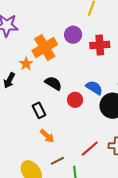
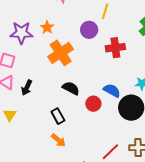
purple circle: (73, 35) -> (89, 30), moved
orange star: (26, 64) -> (47, 27), moved
orange arrow: (47, 136) -> (58, 140), moved

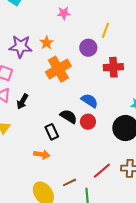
black semicircle: (71, 88) -> (69, 116), moved
blue semicircle: (112, 91) -> (89, 101), moved
orange arrow: (58, 140) -> (42, 154), moved, turned -35

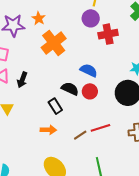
purple circle: (88, 48) -> (91, 18), moved
red line: (102, 171) -> (100, 128), moved, turned 30
brown line: (70, 182) -> (80, 135), moved

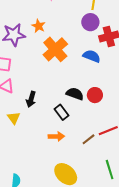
blue semicircle: (89, 70) -> (92, 56), moved
black arrow: (22, 80) -> (31, 99), moved

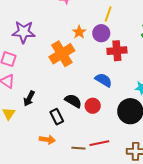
orange star: (38, 26) -> (79, 32), moved
blue semicircle: (92, 56) -> (104, 80), moved
brown line: (88, 139) -> (78, 148), turned 32

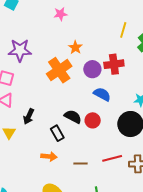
yellow line: (108, 14) -> (123, 30), moved
purple circle: (101, 33) -> (92, 69), moved
red line: (99, 143) -> (112, 158), moved

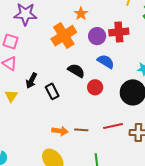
black semicircle: (73, 117) -> (76, 71), moved
black rectangle: (57, 133) -> (52, 91), moved
orange arrow: (49, 156) -> (60, 131), moved

